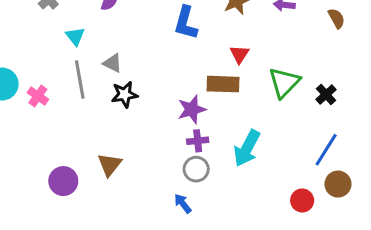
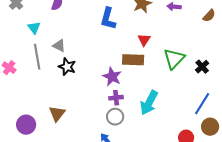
brown semicircle: (336, 18) -> (209, 16), turned 72
black star: (125, 94) -> (67, 67), turned 30
purple star: (192, 109) -> (112, 77), turned -30

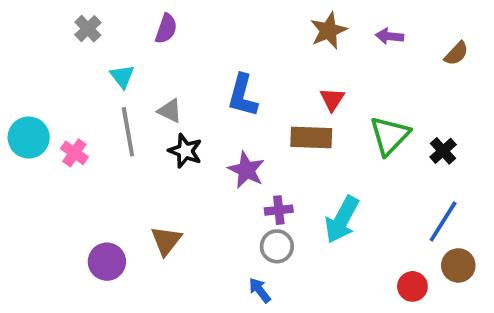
blue L-shape: (108, 19) -> (243, 95), moved
purple star: (112, 77) -> (246, 170), moved

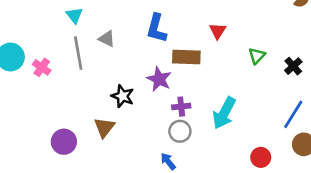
green triangle: (390, 136) -> (257, 56), size x0.6
brown rectangle: (311, 137) -> (186, 57), moved
black star: (185, 151) -> (123, 96), moved
red circle: (412, 286) -> (261, 157), moved

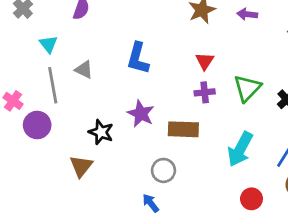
green triangle: (257, 56) -> (247, 88), size x1.5
brown rectangle: (186, 57) -> (183, 129), moved
purple cross: (181, 107) -> (205, 92), moved
cyan arrow: (224, 113) -> (240, 149), moved
purple circle: (64, 142) -> (37, 125), moved

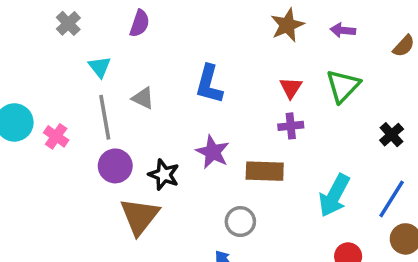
green triangle: (247, 88) -> (343, 86), moved
purple circle: (37, 125) -> (115, 166), moved
brown triangle: (81, 166) -> (140, 216), size x1.4

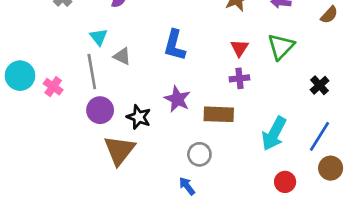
cyan triangle: (100, 67) -> (99, 37), moved

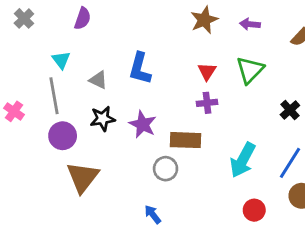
gray triangle: (122, 56) -> (98, 80), moved
black star: (139, 117) -> (103, 119), moved, turned -30
gray circle: (199, 154) -> (166, 169), moved

